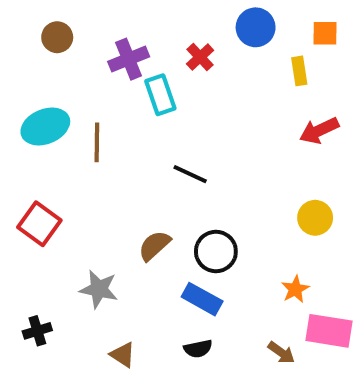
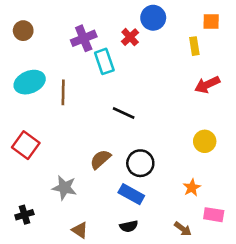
blue circle: (256, 27) -> (153, 18), moved
brown circle: (57, 37) -> (23, 31), moved
pink rectangle: (329, 331) -> (214, 215), size x0.7

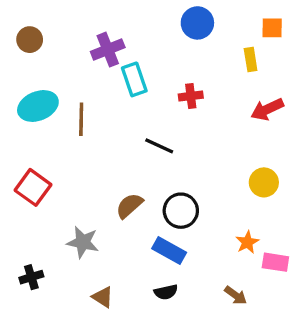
red cross: (130, 37) -> (191, 96), moved, turned 36
pink rectangle: (214, 215) -> (275, 262), moved

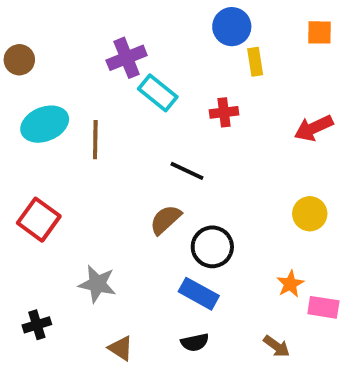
brown circle: (30, 40) -> (19, 60), moved
yellow rectangle: (251, 59) -> (255, 62), moved
cyan rectangle: (134, 79) -> (158, 93), turned -32
brown semicircle: (129, 206) -> (166, 220), moved

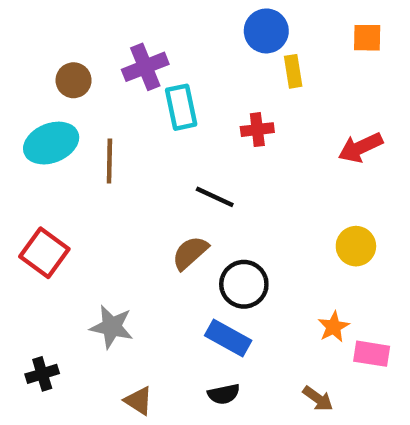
brown circle: (19, 60) -> (74, 80), moved
cyan rectangle: (158, 93) -> (181, 107), turned 39

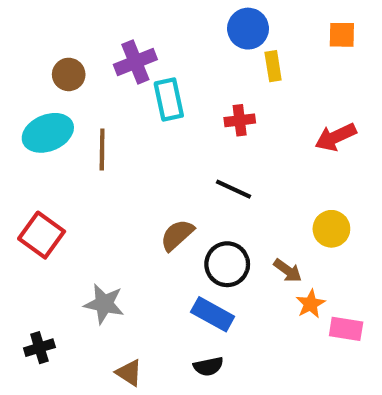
black line: (215, 197) -> (233, 189), moved
brown arrow: (318, 399) -> (288, 270), moved

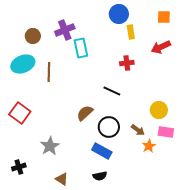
red cross: (240, 120) -> (127, 63), moved
red arrow: (336, 137) -> (161, 47), moved
gray star: (104, 304) -> (50, 146), turned 30
pink rectangle: (346, 329) -> (166, 132), moved

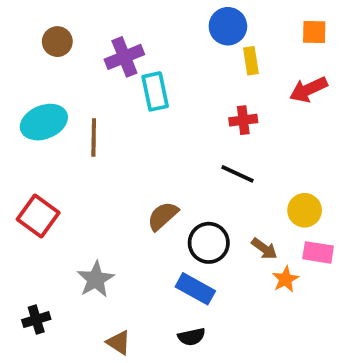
brown circle: (33, 36) -> (57, 42), moved
black line: (112, 91) -> (237, 174), moved

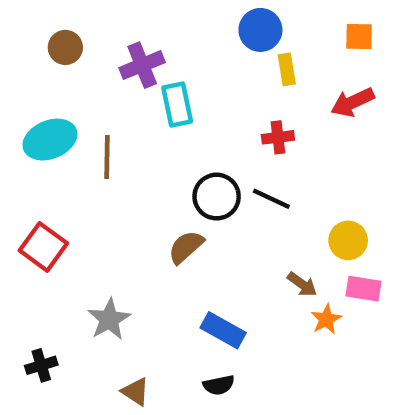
black circle: (209, 243) -> (217, 197), moved

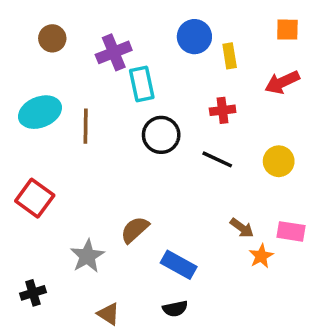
blue circle: (260, 30) -> (194, 37), moved
black circle: (217, 197) -> (161, 135), moved
yellow circle: (348, 240) -> (279, 161), moved
brown semicircle: (186, 247) -> (135, 230), moved

